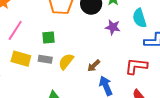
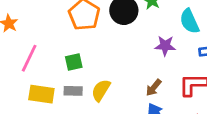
purple star: (113, 27) -> (165, 46), moved
brown arrow: (94, 66) -> (154, 88), moved

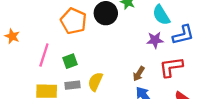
purple star: (165, 46) -> (155, 40), moved
pink line: (29, 58) -> (44, 55), moved

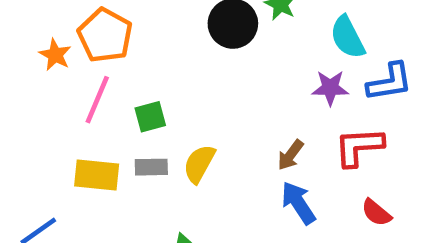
orange pentagon: (73, 21) -> (105, 35), moved
orange star: (12, 36) -> (55, 55), moved

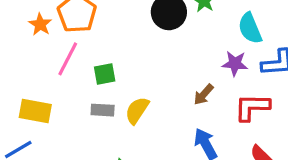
brown arrow: (291, 155) -> (204, 95), moved
yellow rectangle: (97, 175) -> (35, 111), moved

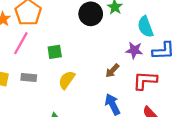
green square: (105, 74) -> (55, 52), moved
gray rectangle: (103, 110) -> (29, 77), moved

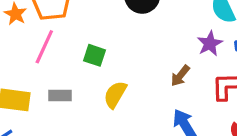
purple star: (134, 50) -> (210, 44), turned -30
green square: (55, 52) -> (94, 55), turned 32

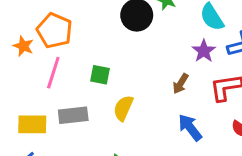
gray rectangle: (60, 96) -> (73, 115), size x1.4

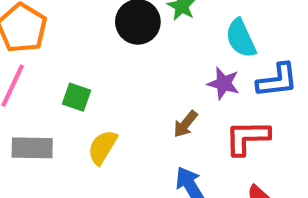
purple star: (204, 51) -> (223, 83), turned -30

